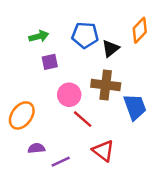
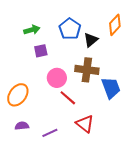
blue pentagon: (85, 35) -> (70, 29), turned 30
purple semicircle: (36, 148) -> (22, 126), moved

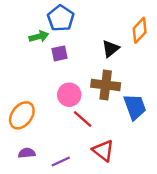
blue pentagon: (70, 29) -> (61, 18), moved
purple square: (41, 51) -> (59, 53), moved

